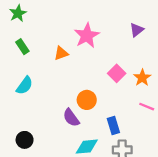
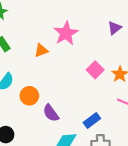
orange circle: (87, 100) -> (29, 96), moved
blue rectangle: (113, 125) -> (92, 121), turned 70

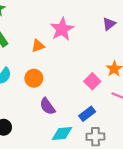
pink square: (95, 70) -> (92, 81), moved
orange circle: (29, 96) -> (34, 78), moved

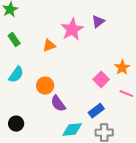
purple triangle: (109, 24) -> (98, 21), moved
orange circle: (34, 78) -> (45, 86), moved

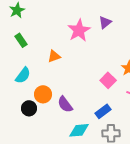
orange triangle: (49, 45) -> (54, 56), moved
orange circle: (45, 86) -> (43, 94), moved
black circle: (16, 124) -> (29, 108), moved

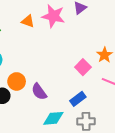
pink star: (79, 30) -> (53, 16), turned -30
orange triangle: (54, 56) -> (28, 21), moved, turned 40

